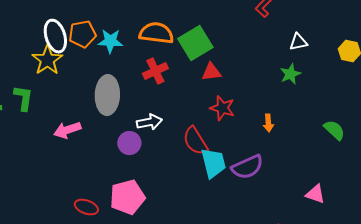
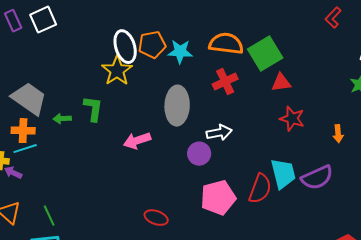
red semicircle: (195, 141) -> (260, 189), moved, turned -128
pink pentagon: (127, 197) -> (218, 198), moved

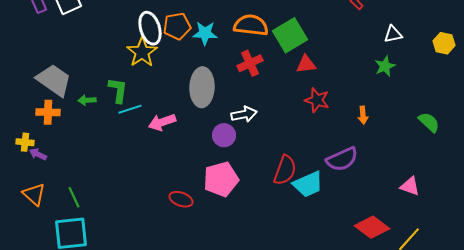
cyan line: (25, 149) -> (130, 109), moved
cyan trapezoid: (283, 174) -> (308, 184), moved, turned 80
pink pentagon: (218, 198) -> (221, 179), moved

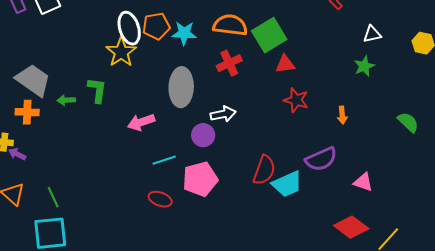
cyan line: (130, 109) -> (164, 160), moved
pink triangle: (410, 186) -> (363, 182), moved

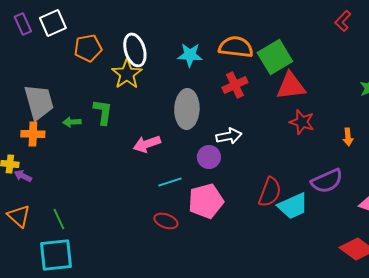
orange pentagon: (156, 26) -> (88, 48), moved
red triangle: (285, 64) -> (291, 86), size x1.5
gray trapezoid: (33, 80) -> (39, 102), turned 39

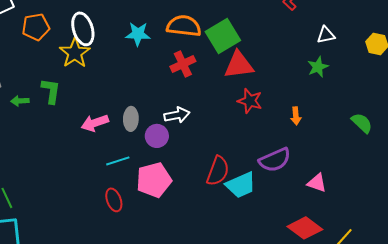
gray ellipse: (187, 109) -> (131, 119), moved, size x0.6
red ellipse: (166, 221) -> (114, 200), turned 50

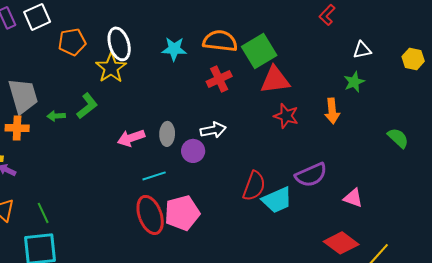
green L-shape: (51, 91) -> (87, 106), turned 44
orange arrow: (296, 116) -> (332, 111), moved, size x1.4
pink pentagon: (154, 180) -> (182, 213), moved
red ellipse: (114, 200) -> (150, 215), size x1.6

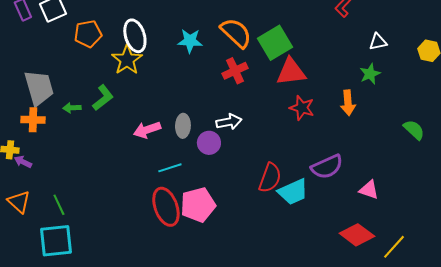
orange semicircle: (220, 41) -> (236, 33), turned 36

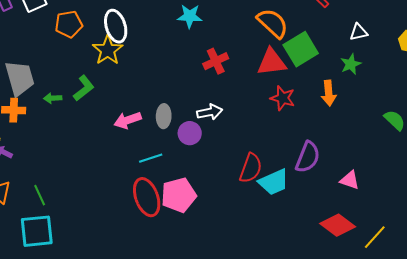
orange semicircle: (236, 33) -> (273, 23), moved
cyan star: (190, 41) -> (190, 16), moved
green square: (275, 43) -> (301, 49), moved
purple semicircle: (327, 167) -> (308, 157), turned -44

